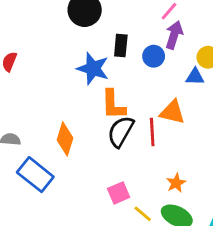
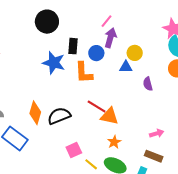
orange L-shape: (113, 105) -> (84, 73), moved
orange triangle: (172, 112) -> (109, 116), moved
black semicircle: (121, 132) -> (59, 116), moved, turned 40
red line: (152, 132) -> (97, 107), turned -54

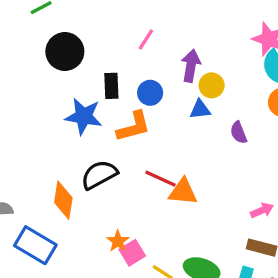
pink line: (106, 21) -> (146, 39), moved
purple arrow: (110, 38) -> (191, 66), moved
orange L-shape: (84, 73) -> (134, 127), turned -95
black semicircle: (59, 116) -> (99, 175), moved
orange star: (114, 142) -> (118, 241), moved

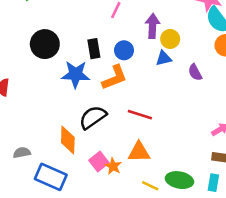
black circle: (65, 52) -> (45, 44), moved
orange triangle: (183, 192) -> (139, 152), moved
pink square: (132, 253) -> (99, 162), moved

